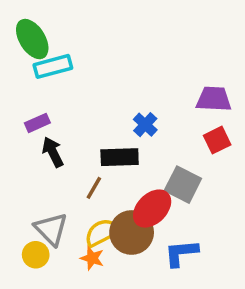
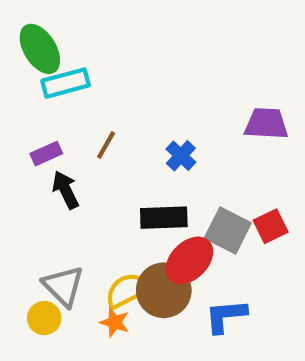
red square: (217, 140) -> (271, 226), moved
black rectangle: (120, 157) -> (164, 218), moved
brown line: (94, 188) -> (106, 145), moved

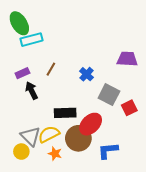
black rectangle: (164, 218) -> (65, 113), moved
gray square: (228, 230) -> (109, 95), moved
yellow semicircle: (127, 290) -> (49, 134), moved

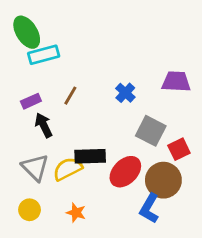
blue cross: (87, 74) -> (125, 93), moved
yellow semicircle: (49, 134) -> (68, 169), moved
gray triangle: (31, 136) -> (35, 167), moved
brown circle: (78, 138) -> (163, 180), moved
blue L-shape: (108, 151) -> (149, 208), turned -55

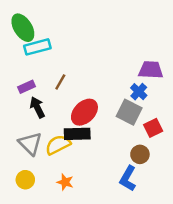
blue cross: (125, 93) -> (139, 92), moved
red ellipse: (125, 172) -> (84, 112), moved
brown circle: (163, 180) -> (140, 154), size x0.6

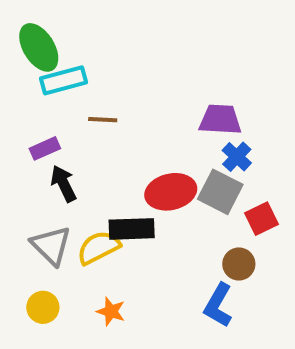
purple trapezoid: (151, 70) -> (220, 120), moved
brown line: (60, 82) -> (103, 120), moved, turned 63
red ellipse: (84, 112) -> (171, 192), moved, turned 32

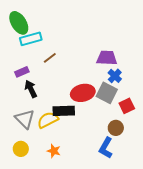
brown line: (103, 120) -> (50, 58), turned -40

